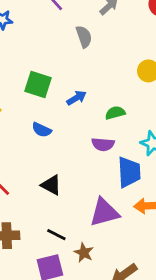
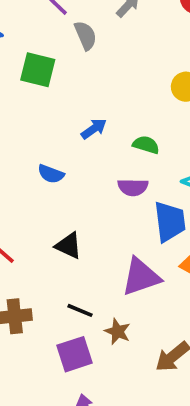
gray semicircle: (84, 37) -> (86, 35), moved
green square: (38, 84) -> (38, 70), moved
green semicircle: (115, 113) -> (146, 145), turned 36

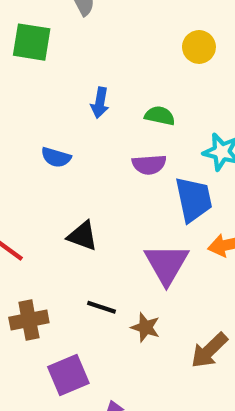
blue arrow: (94, 129) -> (100, 103), turned 140
purple triangle: (141, 277) -> (166, 264), turned -36
purple square: (74, 354) -> (68, 375), moved

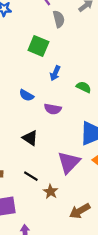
green square: (32, 42) -> (38, 46), moved
purple semicircle: (149, 165) -> (53, 109), moved

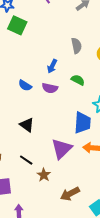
gray semicircle: (59, 19) -> (76, 46), moved
green square: (38, 46) -> (17, 25), moved
purple semicircle: (53, 109) -> (50, 88), moved

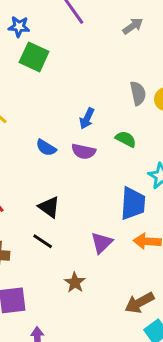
gray semicircle: (76, 46) -> (138, 93), moved
purple triangle: (62, 149) -> (102, 243), size x0.7
black line: (26, 160) -> (43, 241), moved
brown arrow: (70, 194) -> (139, 303), moved

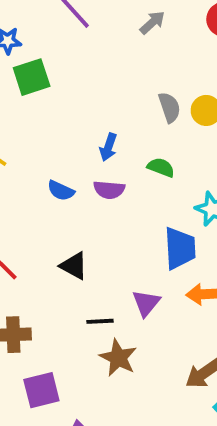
green square: (34, 57) -> (32, 77), turned -36
black line: (43, 241) -> (100, 321), moved, turned -30
brown star: (75, 282) -> (118, 358), size x1.4

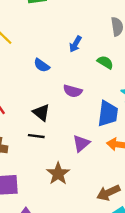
purple semicircle: (109, 190) -> (73, 91), moved
black line: (100, 321) -> (36, 136), moved

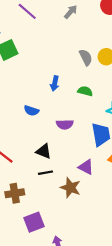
purple triangle: (81, 143) -> (86, 167), turned -35
brown star: (58, 174) -> (70, 188), moved

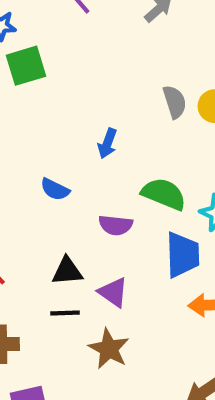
green semicircle: (85, 91) -> (164, 194), moved, size x1.5
black triangle: (44, 151) -> (67, 271), turned -35
purple triangle: (86, 167) -> (113, 292), moved

